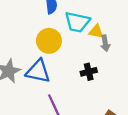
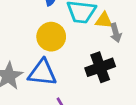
black cross: (89, 72) -> (100, 67), size x1.5

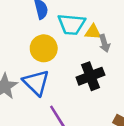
blue triangle: (42, 73) -> (36, 82), turned 40

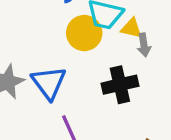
yellow circle: (44, 48) -> (84, 33), moved

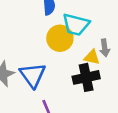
yellow triangle: (131, 28) -> (92, 57), moved

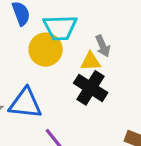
blue triangle: (33, 75) -> (25, 103), turned -32
black cross: (86, 77) -> (91, 88), turned -30

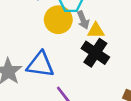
gray arrow: (103, 46) -> (83, 20), moved

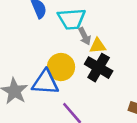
yellow circle: (58, 20) -> (61, 67), moved

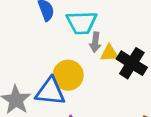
gray arrow: (85, 36) -> (95, 42), turned 30
black cross: (99, 68) -> (132, 63), moved

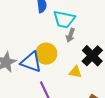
yellow triangle: (109, 53) -> (75, 72), moved

